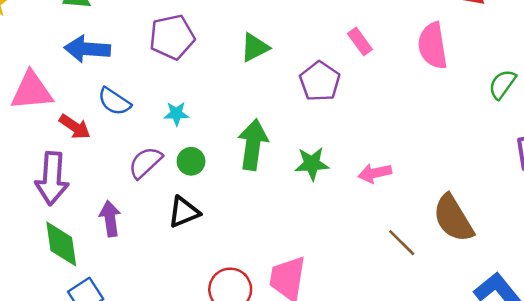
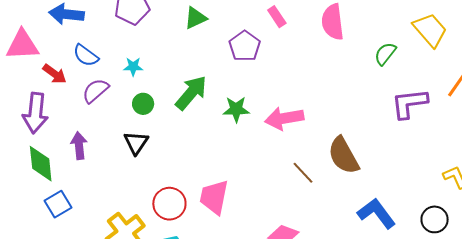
green arrow: (253, 145) -> (191, 93), turned 30
purple semicircle: (145, 163) -> (95, 91), moved
pink arrow: (375, 173) -> (284, 118), size x1.5
black triangle: (184, 212) -> (136, 143), turned -36

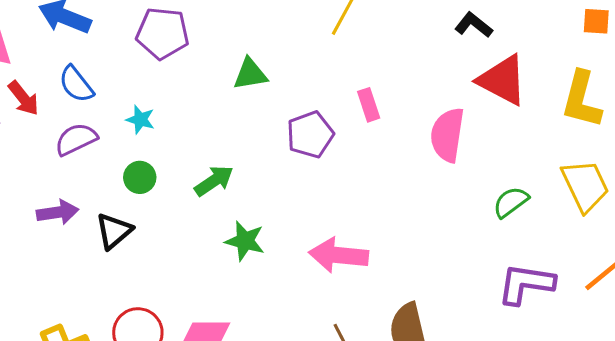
green arrow: (191, 93) -> (214, 181), size x0.7
green star: (236, 109) -> (245, 241), moved
purple arrow: (79, 146) -> (58, 212), moved, turned 72

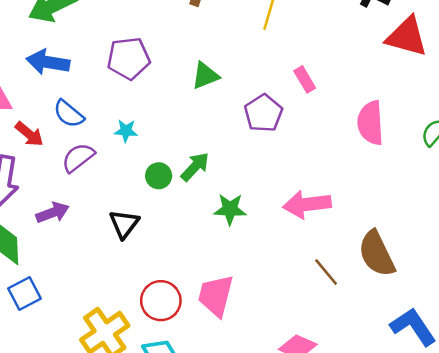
pink semicircle: (447, 135) -> (370, 123), moved
green circle: (140, 177) -> (159, 176), moved
purple arrow: (58, 212) -> (53, 213), moved

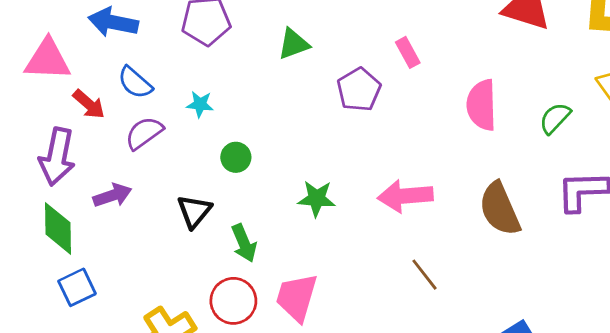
green arrow: (195, 167) -> (244, 243), moved, turned 112
brown semicircle: (377, 254) -> (500, 209), moved

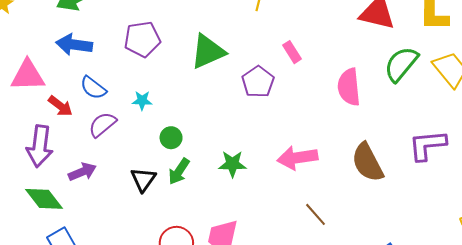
green triangle: (294, 44) -> (208, 52), size x1.5
green semicircle: (555, 118) -> (401, 64), moved, size x1.5
green diamond: (58, 228) -> (44, 199), turned -33
green arrow: (244, 243) -> (179, 171), moved, turned 60

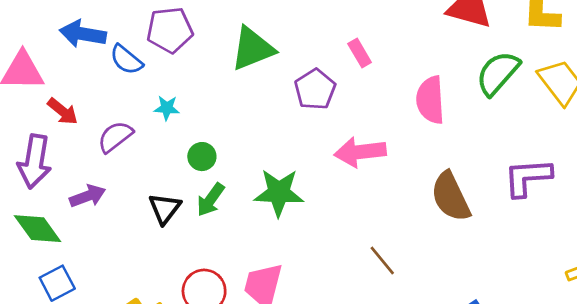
blue semicircle: (93, 88) -> (126, 60), moved
pink arrow: (297, 158) -> (360, 152), moved
green star: (232, 164) -> (279, 193), size x1.4

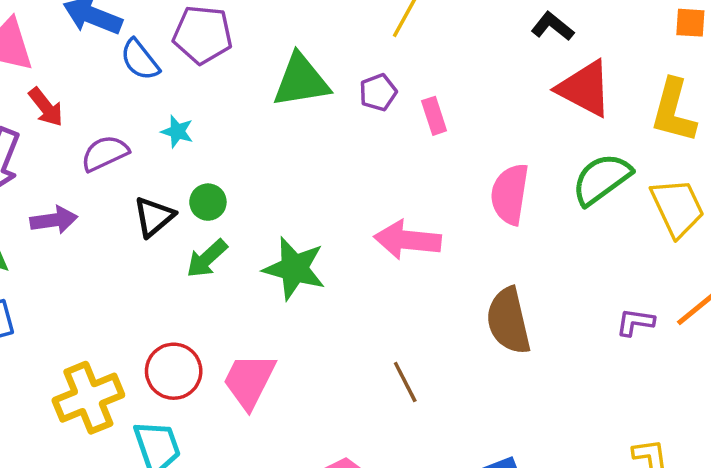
purple pentagon: (315, 89) -> (378, 92), moved, size x0.7
purple L-shape: (528, 177) -> (635, 322), moved, size x0.6
black triangle: (165, 208) -> (154, 217), moved

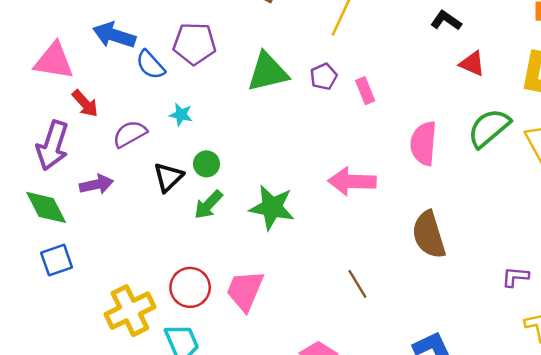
red triangle: (585, 89) -> (472, 64), size x0.6
purple L-shape: (635, 322) -> (515, 277), moved

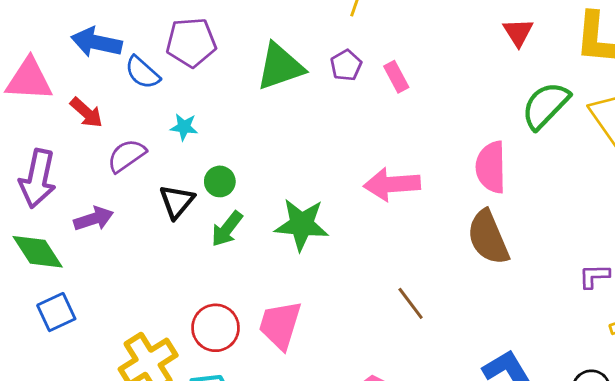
red triangle: (472, 64) -> (518, 32), turned 40
red arrow: (85, 103) -> (86, 113), moved
pink semicircle: (423, 143) -> (491, 167), moved

